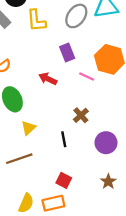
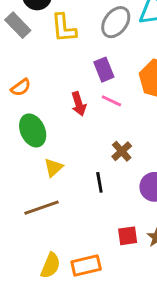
pink line: (87, 76) -> (111, 101), moved
red arrow: (48, 79) -> (79, 104), turned -132
red square: (64, 180) -> (128, 236), moved, turned -35

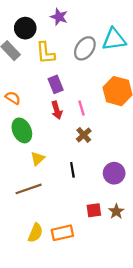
purple rectangle: (104, 70) -> (56, 84), moved
orange semicircle: (21, 87) -> (13, 98), turned -112
pink line: (111, 101) -> (81, 108), turned 48
brown cross: (122, 151) -> (84, 135), moved

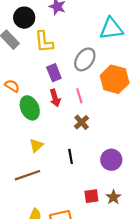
gray ellipse: (85, 48) -> (85, 59), moved
green ellipse: (22, 130) -> (30, 108), moved

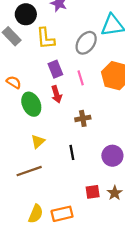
gray ellipse: (85, 59) -> (86, 43), moved
pink line: (79, 96) -> (81, 78), moved
brown cross: (82, 122) -> (83, 118), turned 32

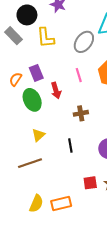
purple rectangle: (55, 69) -> (36, 73), moved
orange semicircle: (14, 82) -> (16, 79), turned -88

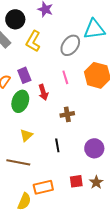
yellow L-shape: (46, 38) -> (33, 41), turned 35
green ellipse: (32, 100) -> (20, 101), turned 45
brown line: (30, 163) -> (18, 162), turned 30
orange rectangle: (61, 203) -> (43, 187), moved

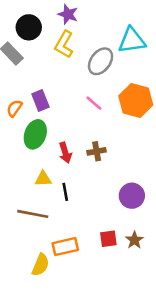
yellow L-shape: (33, 41) -> (64, 44), moved
pink line: (65, 77) -> (94, 103), turned -32
red arrow: (43, 92) -> (65, 153), moved
yellow triangle: (26, 135) -> (43, 179), turned 40
black line: (57, 145) -> (65, 192), moved

